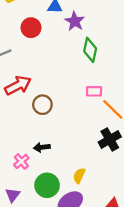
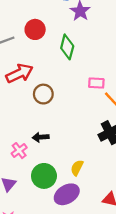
red circle: (31, 28) -> (35, 29), moved
green diamond: (90, 50) -> (67, 47), moved

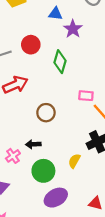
brown circle: (43, 94) -> (46, 113), moved
yellow semicircle: (77, 168) -> (74, 161), moved
green circle: (44, 176) -> (43, 171), moved

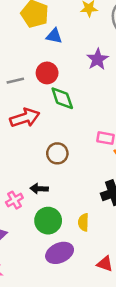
blue triangle: (55, 14) -> (54, 36), moved
green diamond: (60, 62) -> (62, 98), moved, turned -40
yellow semicircle: (74, 161) -> (83, 222), moved, turned -32

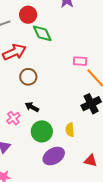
brown circle: (57, 153) -> (28, 77), moved
black arrow: (39, 189) -> (32, 107), turned 32

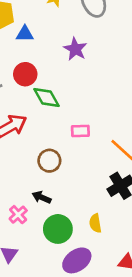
pink rectangle: (80, 61) -> (80, 131), moved
brown circle: (28, 77) -> (49, 161), moved

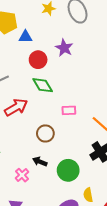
red circle: (25, 74) -> (38, 60), moved
yellow semicircle: (95, 223) -> (88, 195), moved
green circle: (58, 229) -> (68, 170), moved

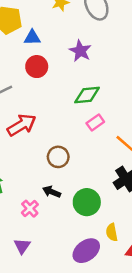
red circle: (38, 60) -> (37, 67), moved
green diamond: (43, 85) -> (87, 95), moved, turned -65
pink rectangle: (69, 110) -> (95, 122), moved, turned -32

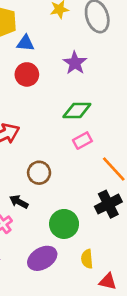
black arrow: (52, 192) -> (19, 202), moved
purple ellipse: (86, 251) -> (42, 258), moved

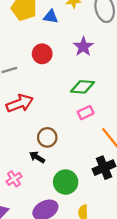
blue triangle: (25, 43) -> (51, 17), moved
black arrow: (19, 202) -> (37, 157), moved

